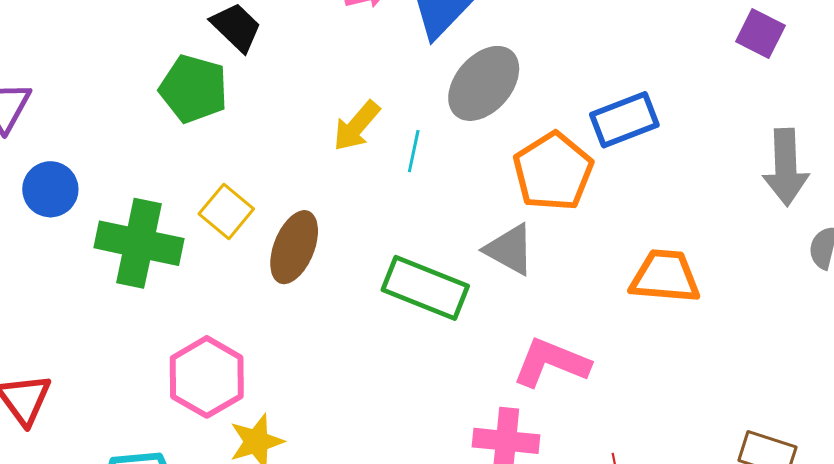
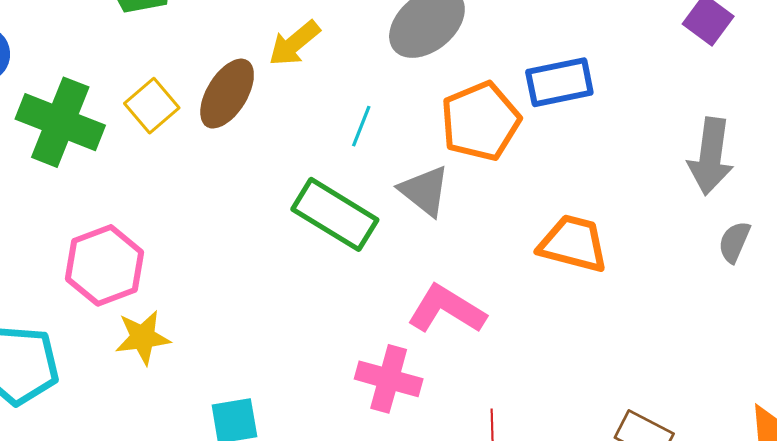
cyan line: (414, 151) -> (361, 126), moved
brown ellipse: (294, 247) -> (227, 94), moved

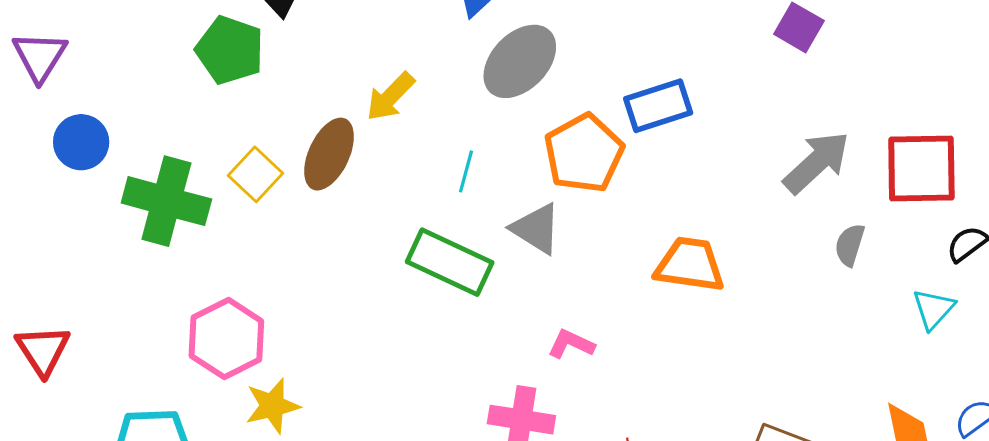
gray arrow: (711, 156) -> (817, 162), turned -134
pink L-shape: (446, 309) -> (571, 344), size x0.6

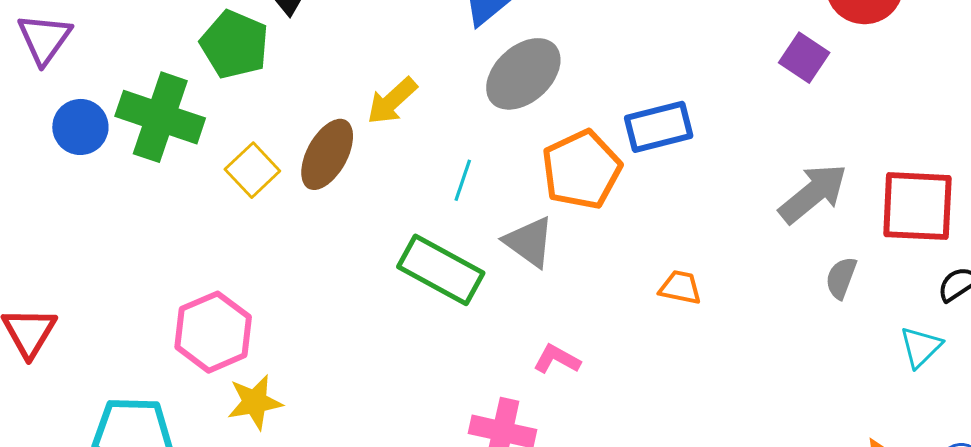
green cross: (166, 201) -> (160, 117), moved
orange trapezoid: (690, 265) -> (680, 287), size x0.6

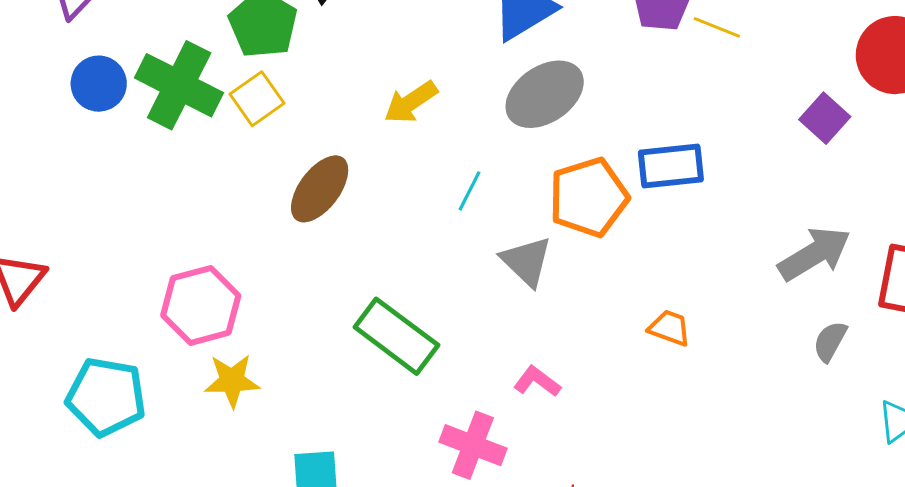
brown ellipse: (327, 154) -> (320, 189), moved
yellow square: (252, 170) -> (257, 99), moved
green rectangle: (441, 270) -> (396, 336), moved

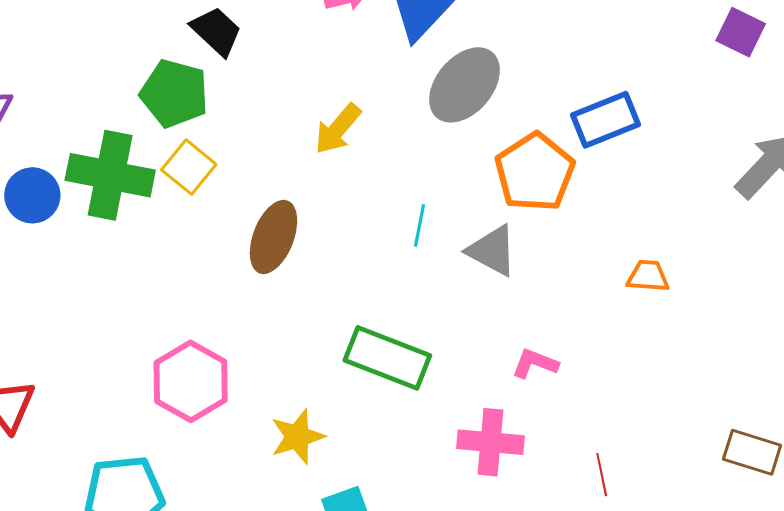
cyan line: (469, 191) -> (419, 225), moved
yellow star: (232, 381) -> (297, 437), moved

